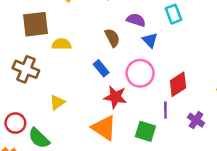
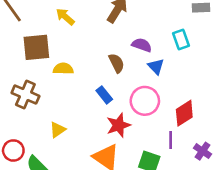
red star: (115, 97) -> (118, 125), turned -30

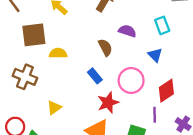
blue triangle: (156, 66) -> (155, 55), moved

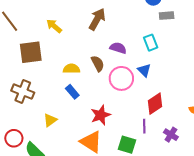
yellow semicircle: (58, 53) -> (71, 69), moved
blue rectangle: (95, 76) -> (72, 92), moved
pink circle: (131, 80) -> (121, 78), moved

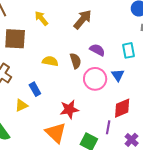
blue rectangle: (72, 92) -> (35, 89), moved

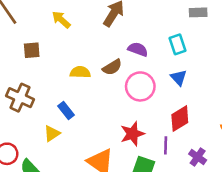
brown square: (15, 39) -> (32, 50), size x0.6
brown semicircle: (75, 61) -> (112, 67), turned 84
blue triangle: (118, 75) -> (179, 78), moved
red star: (69, 109) -> (132, 134), moved

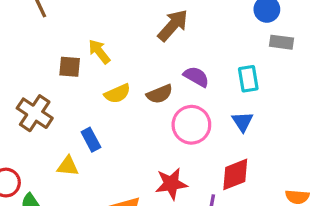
yellow arrow: (61, 20) -> (99, 52), moved
brown square: (32, 50) -> (70, 67), moved
yellow semicircle: (80, 72) -> (117, 94), turned 144
yellow triangle: (52, 133) -> (68, 166), turned 30

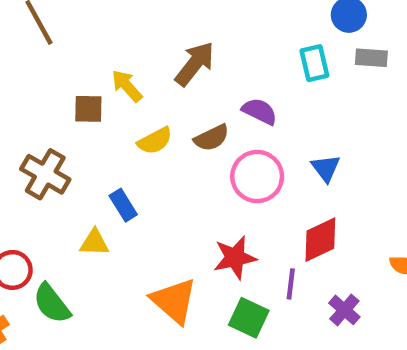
brown arrow: (173, 25) -> (195, 64), moved
cyan rectangle: (248, 79) -> (314, 63), moved

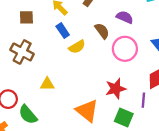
brown square: (88, 109) -> (26, 17), moved
brown semicircle: (212, 138) -> (102, 31), turned -98
yellow semicircle: (155, 141) -> (77, 47), moved
blue rectangle: (123, 205) -> (63, 31), moved

